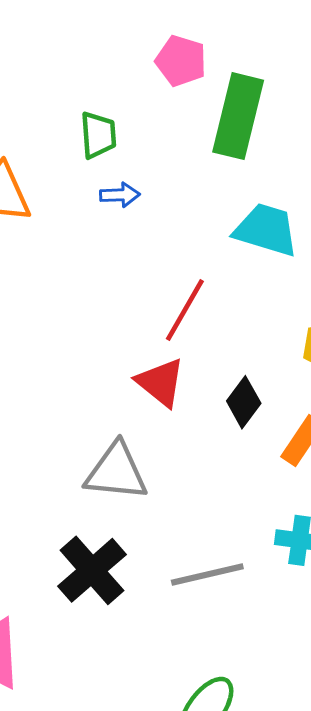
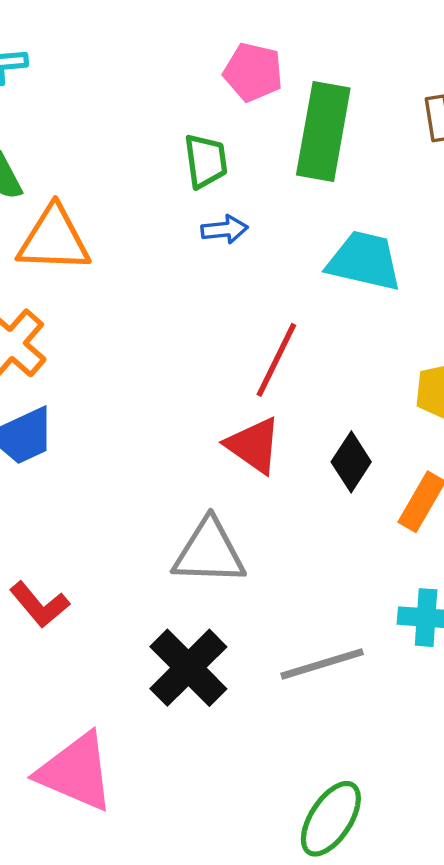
green trapezoid: (98, 135) -> (206, 161), moved
blue arrow: (120, 195) -> (225, 229), moved

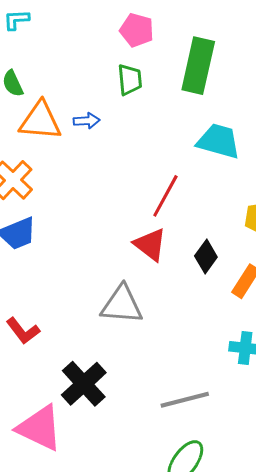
pink pentagon: (253, 72) -> (137, 30), moved
blue arrow: (225, 229) -> (87, 121), moved
gray line: (322, 664) -> (185, 400), moved
black cross: (188, 668) -> (84, 384), moved

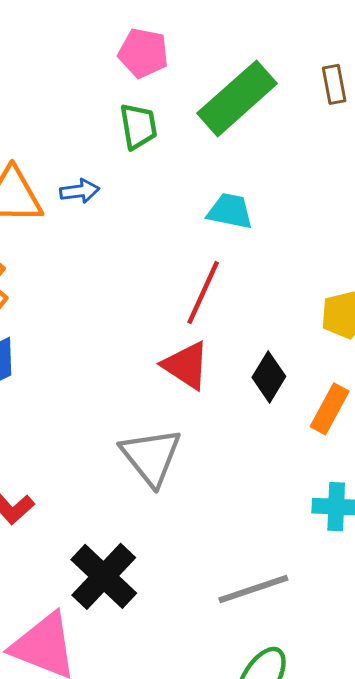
green rectangle: (198, 66) -> (237, 98), turned 40
cyan trapezoid: (219, 141) -> (230, 211), moved, size x0.7
gray triangle: (122, 305) -> (151, 457), turned 51

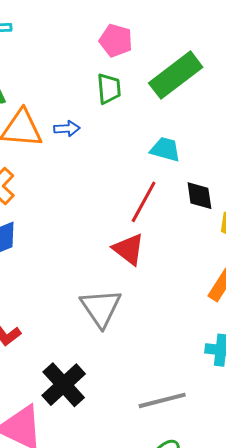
black diamond: (269, 377) -> (199, 196), moved, turned -44

